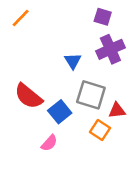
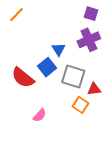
purple square: (103, 17) -> (91, 14), moved
blue square: (60, 112) -> (47, 67), moved

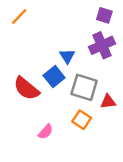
orange square: (81, 105) -> (82, 120), moved

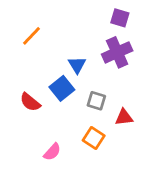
orange line: (19, 17) -> (32, 36), moved
gray square: (84, 87) -> (96, 101), size x0.6
red semicircle: (26, 89) -> (30, 102), size x0.7

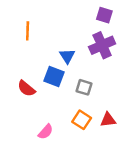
orange line: (32, 36) -> (28, 31), turned -42
blue square: (62, 88) -> (54, 77), turned -30
red triangle: (124, 117) -> (108, 120), moved

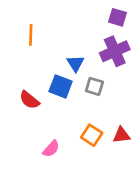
gray square: (84, 87) -> (94, 86), moved

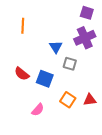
blue square: (61, 86) -> (45, 79), moved

